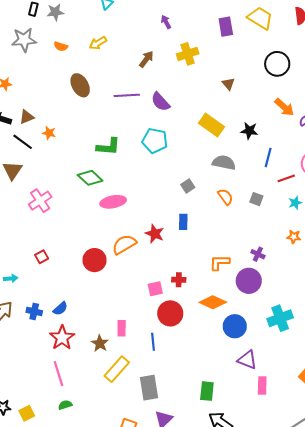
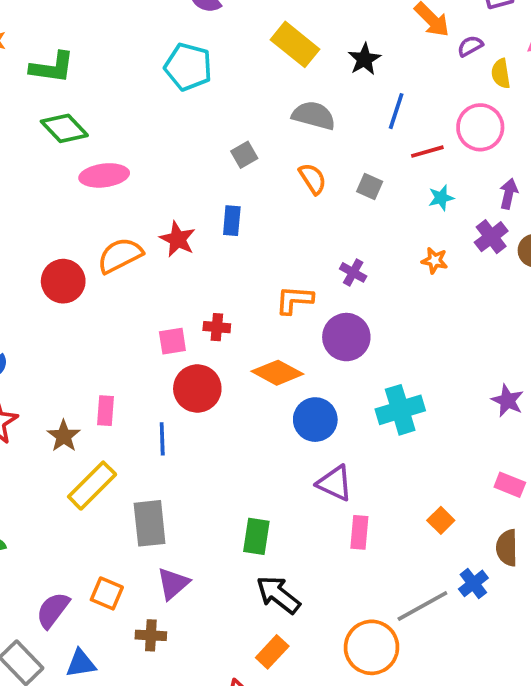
black star: (249, 131) -> (364, 59), turned 30
green L-shape: (108, 147) -> (52, 67), moved
purple cross: (258, 254) -> (353, 272), moved

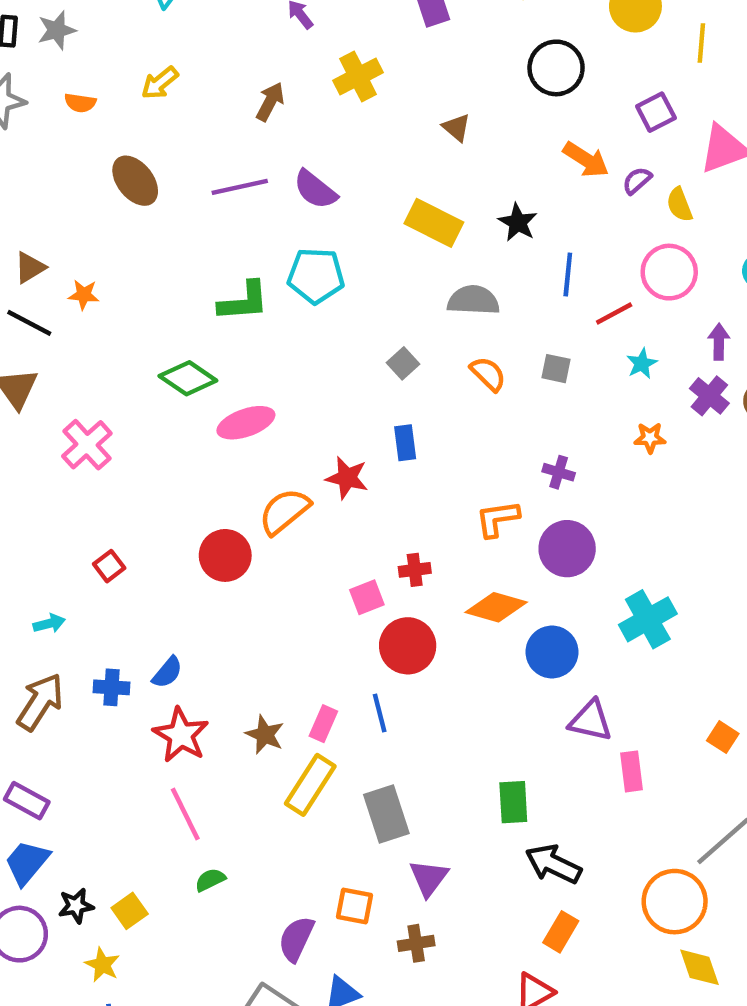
green L-shape: (52, 67) -> (244, 301), moved
pink rectangle: (106, 411) -> (323, 724), moved, turned 32

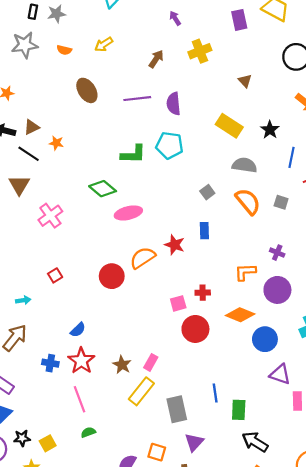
purple semicircle: (315, 190) -> (174, 104), turned 40
orange semicircle: (488, 374) -> (248, 201), size x1.5
blue cross: (112, 687) -> (50, 363), moved
blue line: (380, 713) -> (215, 393), moved

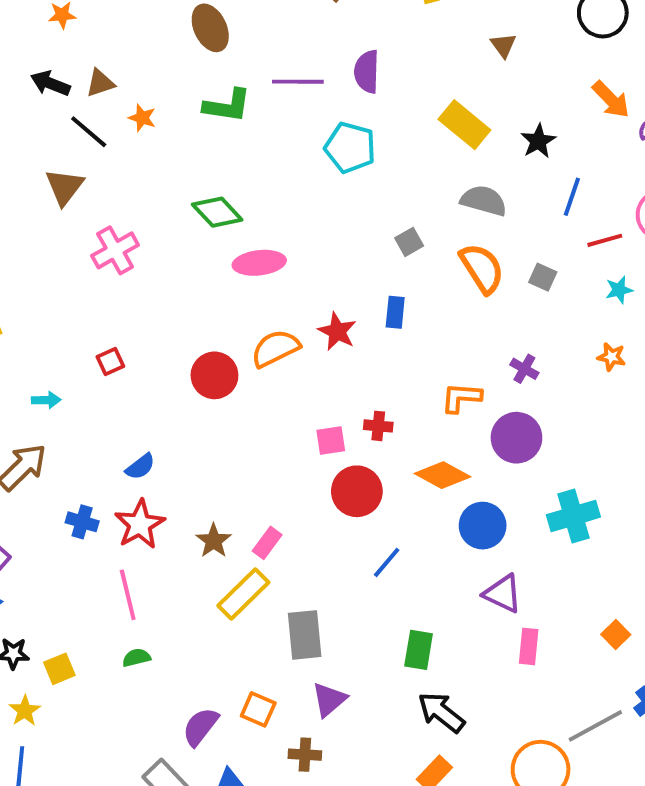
purple line: (137, 99) -> (298, 82), moved
green L-shape: (133, 154) -> (227, 106), moved
blue line: (215, 393) -> (387, 562), moved, turned 42

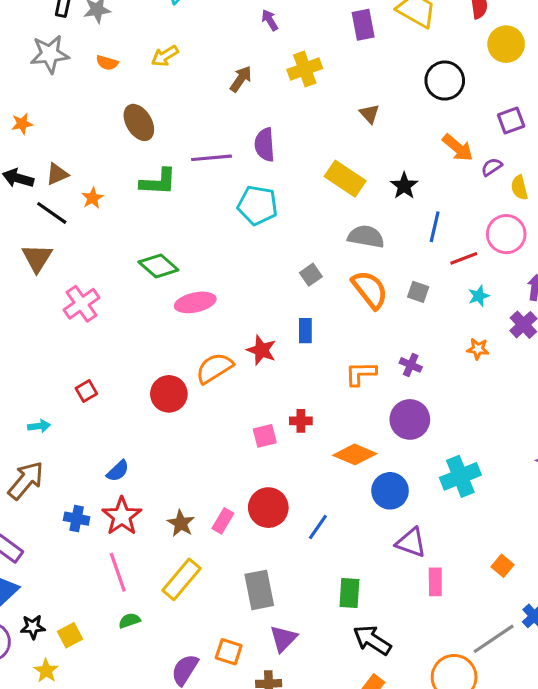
orange star: (142, 118) -> (93, 198), turned 30
orange L-shape: (461, 397) -> (361, 374), moved
red circle: (357, 491) -> (268, 508), moved
yellow rectangle: (243, 594) -> (182, 579), moved

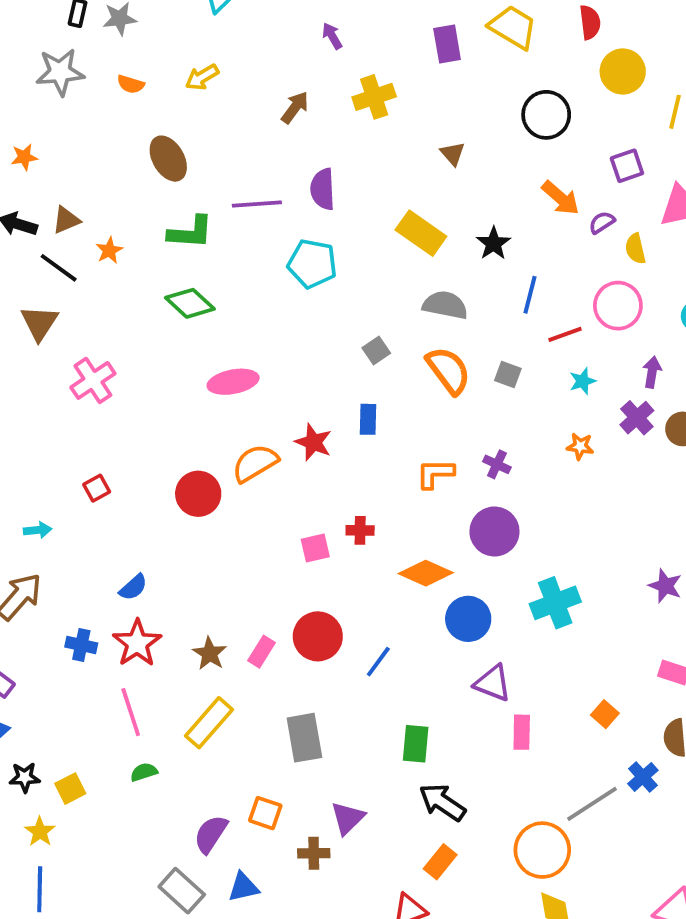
green diamond: (158, 266) -> (190, 303), moved
purple triangle: (283, 639) -> (348, 818), moved

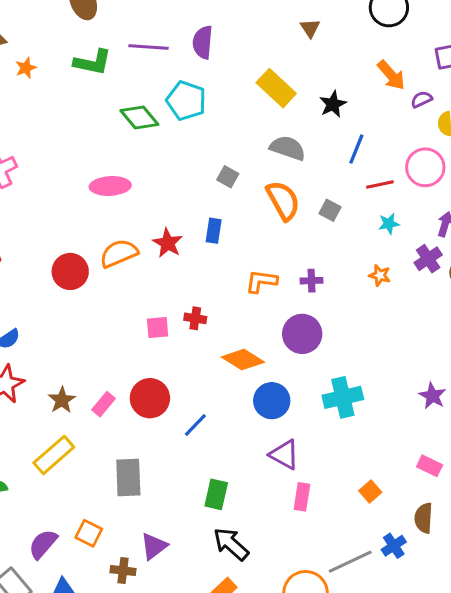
green diamond: (190, 303) -> (139, 117), moved
gray square: (376, 351) -> (228, 177), turned -35
purple cross: (497, 464) -> (311, 281), turned -35

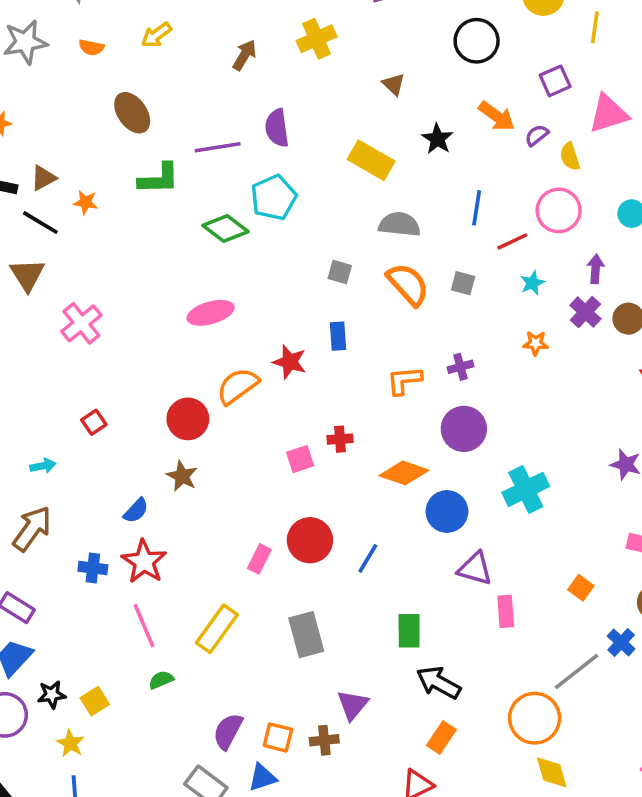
orange star: (26, 68) -> (85, 202), turned -30
cyan pentagon: (186, 101) -> (274, 197), turned -30
black star: (333, 104) -> (437, 139), moved
brown star: (62, 400) -> (182, 476), moved
orange square: (89, 533) -> (278, 737), moved

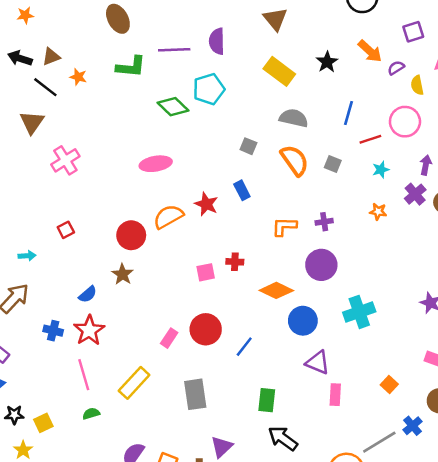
brown triangle: (394, 84) -> (275, 19), moved, size x1.5
blue rectangle: (338, 336) -> (242, 190), turned -30

